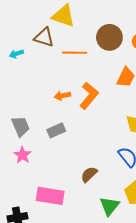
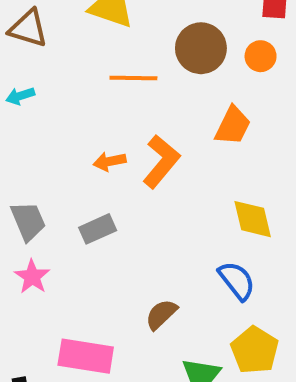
brown triangle: (44, 37) -> (28, 28), moved
cyan arrow: (16, 54) -> (20, 96), moved

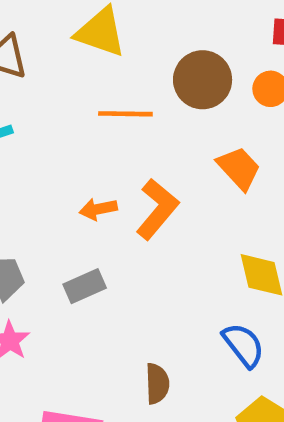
orange trapezoid: (233, 126) -> (239, 168), turned -69
brown semicircle: (161, 314) -> (157, 384), turned 132

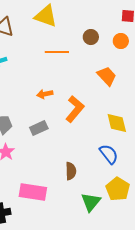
brown circle: (203, 80) -> (91, 37), size x0.6
orange L-shape: (157, 209) -> (75, 109), moved

